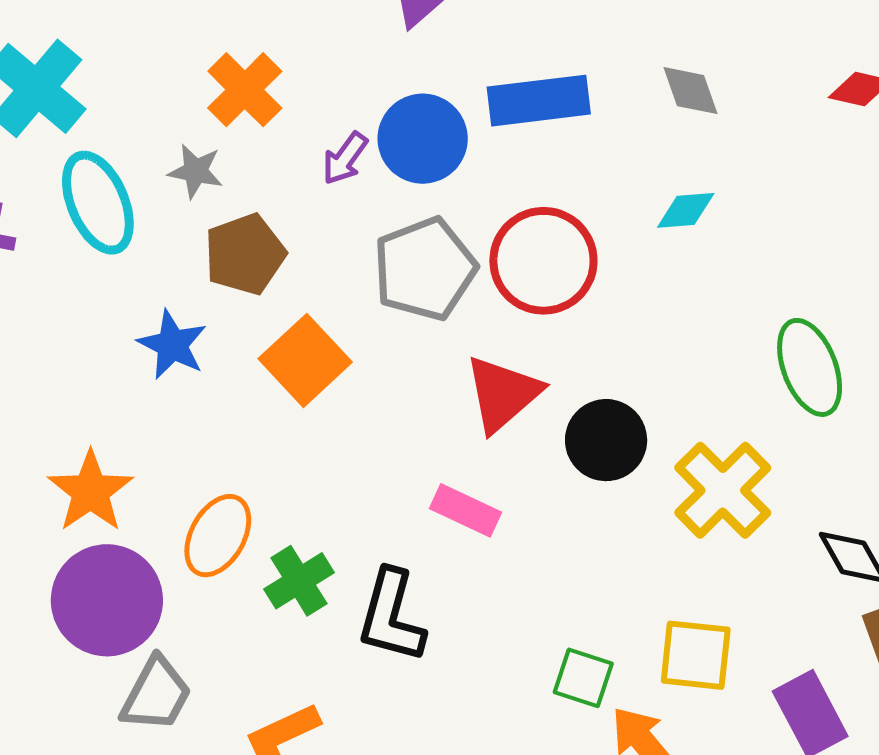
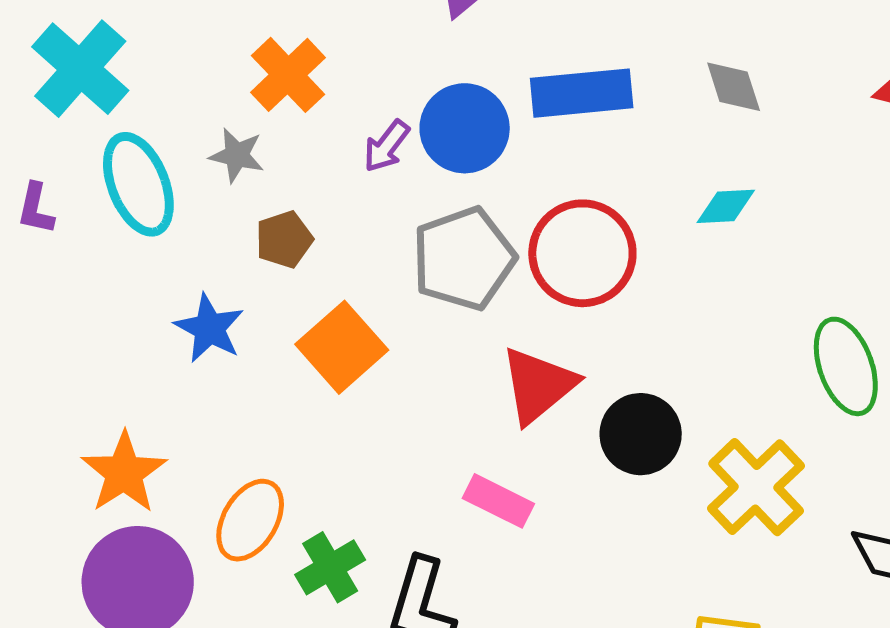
brown pentagon: (245, 254) -> (284, 239), size x0.7

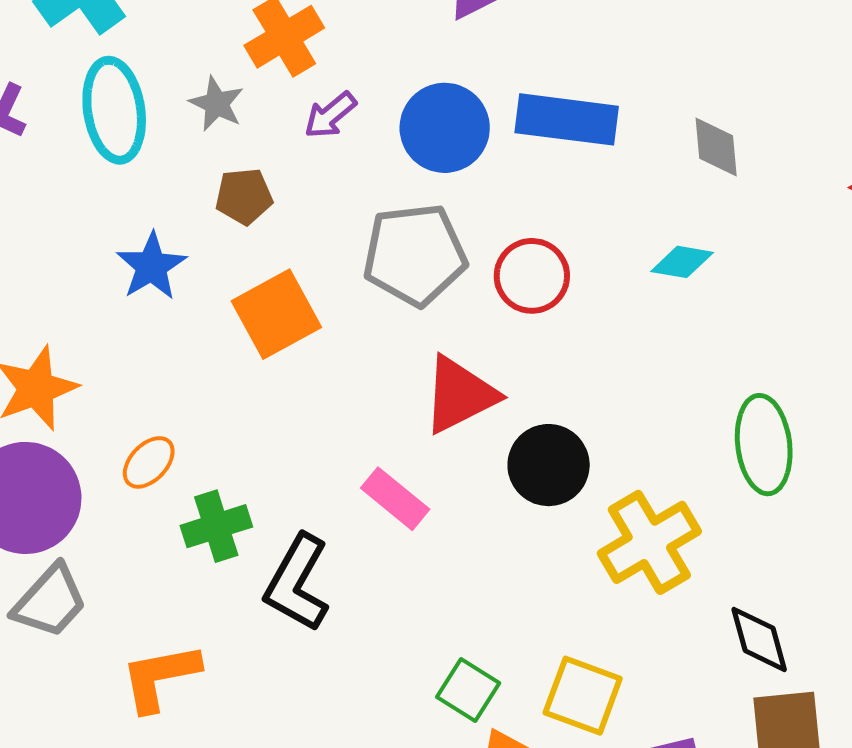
purple arrow: (387, 146) -> (330, 115), moved
red circle: (582, 253) -> (532, 276), size x0.7
orange ellipse: (250, 520) -> (149, 462), size x0.7

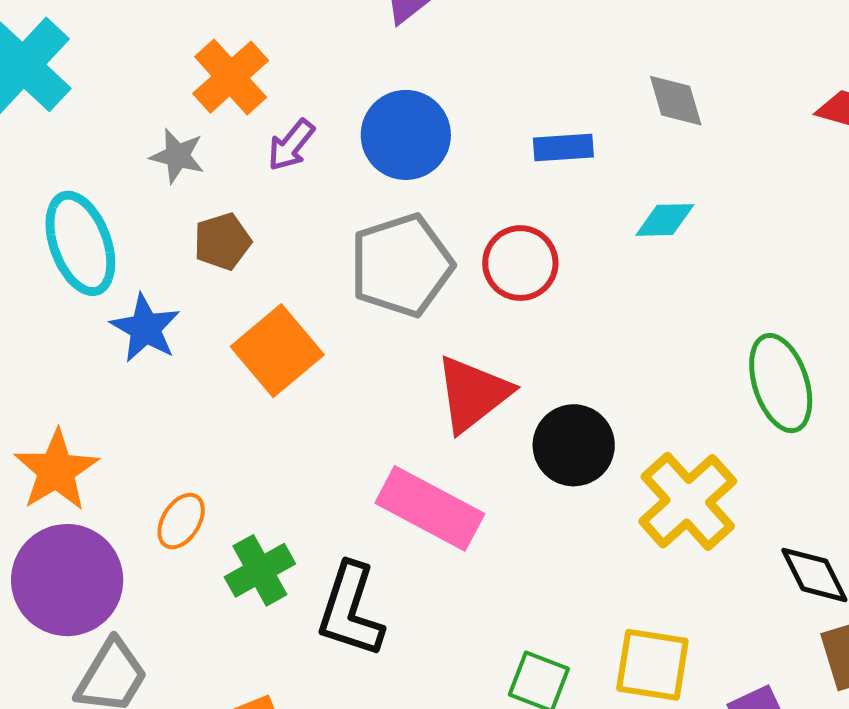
cyan ellipse: (114, 110) -> (80, 243), moved
blue rectangle: (567, 119) -> (563, 147), moved, size x0.6
pink rectangle: (395, 499) -> (430, 508), size x1.5

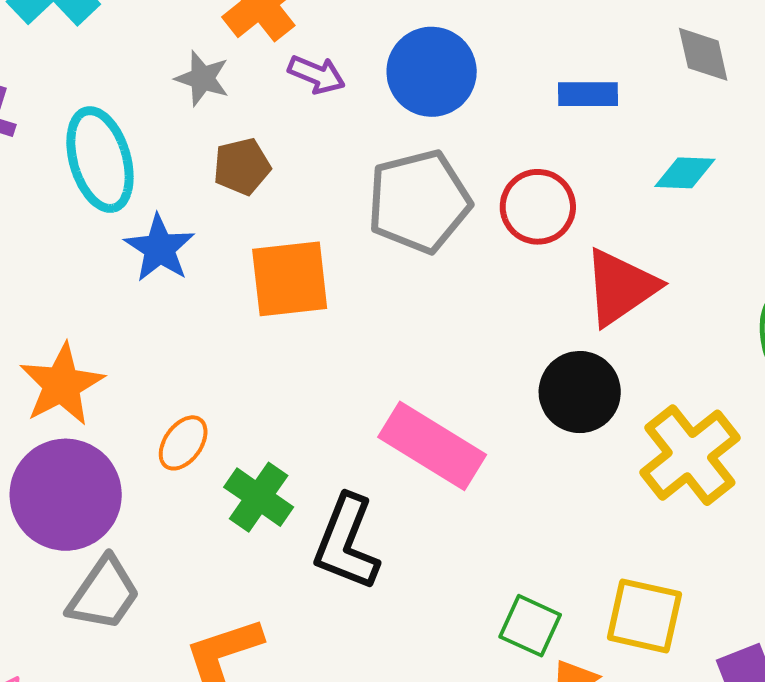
purple arrow: (291, 145) -> (316, 75), turned -110
orange square: (277, 351) -> (290, 279), turned 30
red triangle: (473, 394) -> (621, 287), moved
green cross: (260, 570) -> (259, 497), turned -30

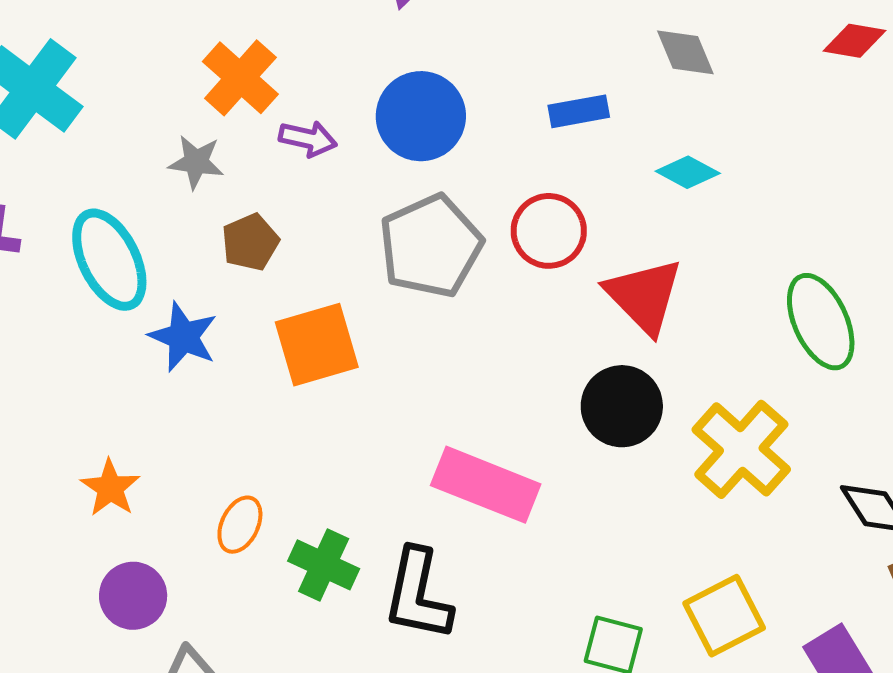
cyan diamond: (685, 173) -> (688, 172), turned 36
red triangle: (621, 287) -> (644, 296), turned -30
orange star: (62, 385) -> (110, 488), size x0.7
purple circle: (66, 495) -> (133, 596), size x0.6
yellow square: (644, 616) -> (724, 616), turned -30

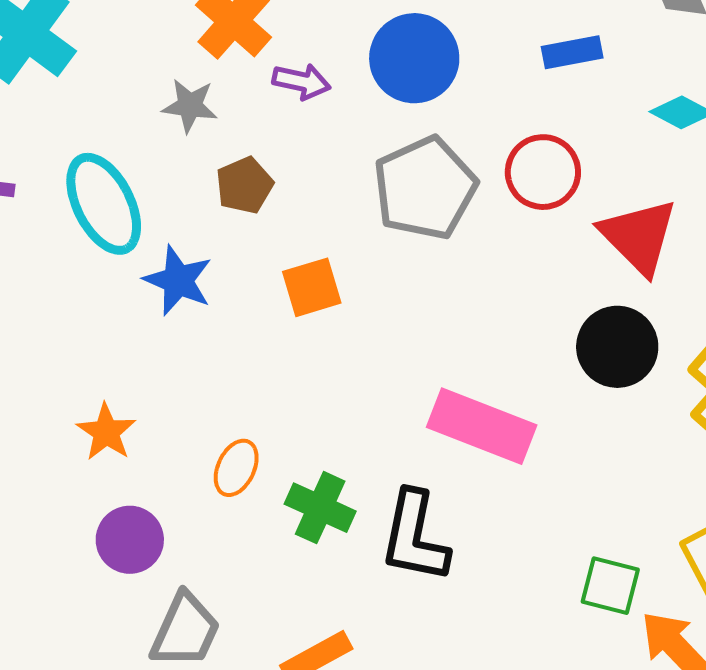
orange square: (317, 345) -> (312, 287), size x0.7

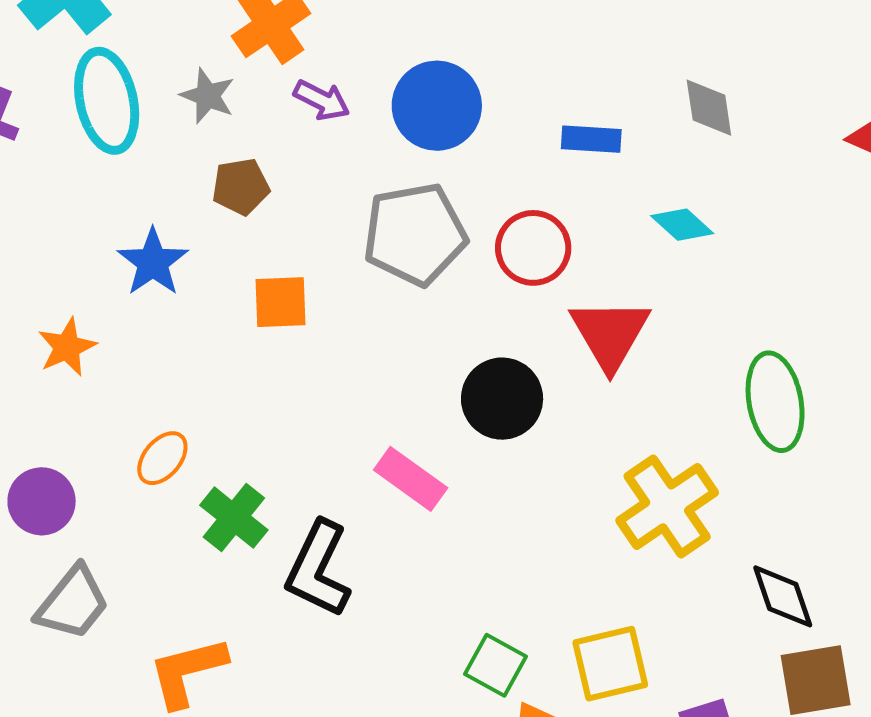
cyan ellipse: (104, 204) -> (107, 101), moved
black circle: (617, 347) -> (502, 399), moved
pink rectangle: (482, 426) -> (411, 479), size x0.7
orange star: (106, 432) -> (67, 347), moved

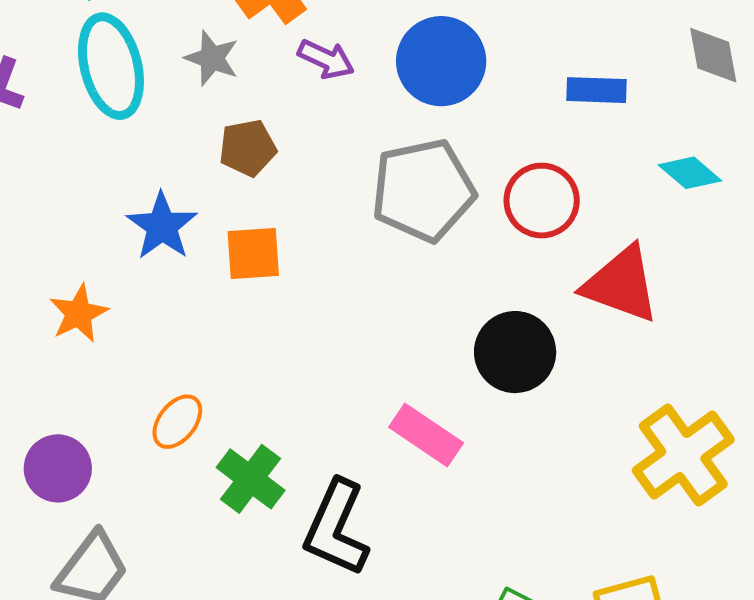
orange square: (280, 302) -> (253, 254), moved
red triangle: (610, 334) -> (621, 284), turned -38

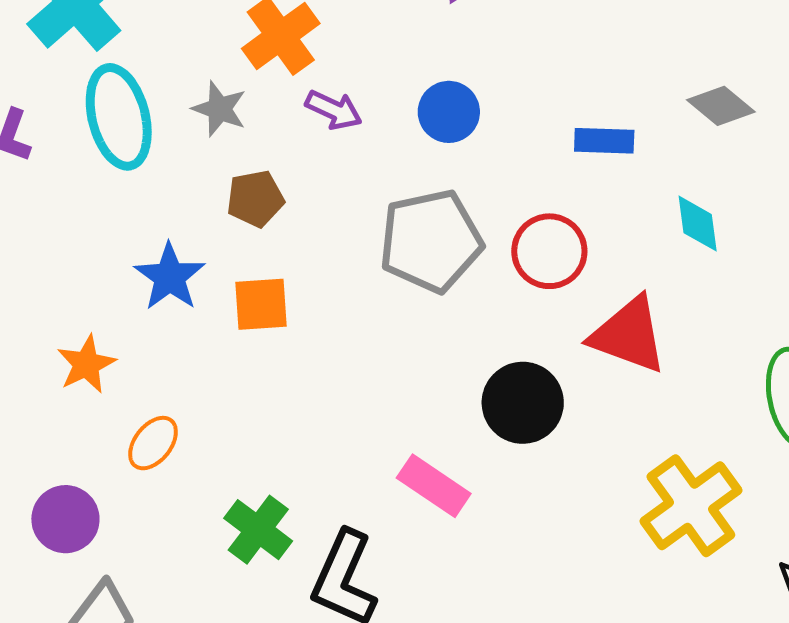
gray diamond: (713, 55) -> (721, 106), turned -40
blue circle: (441, 61) -> (449, 112), size x0.7
cyan diamond: (690, 173) -> (698, 224), turned 42
orange ellipse: (177, 422) -> (153, 443), moved

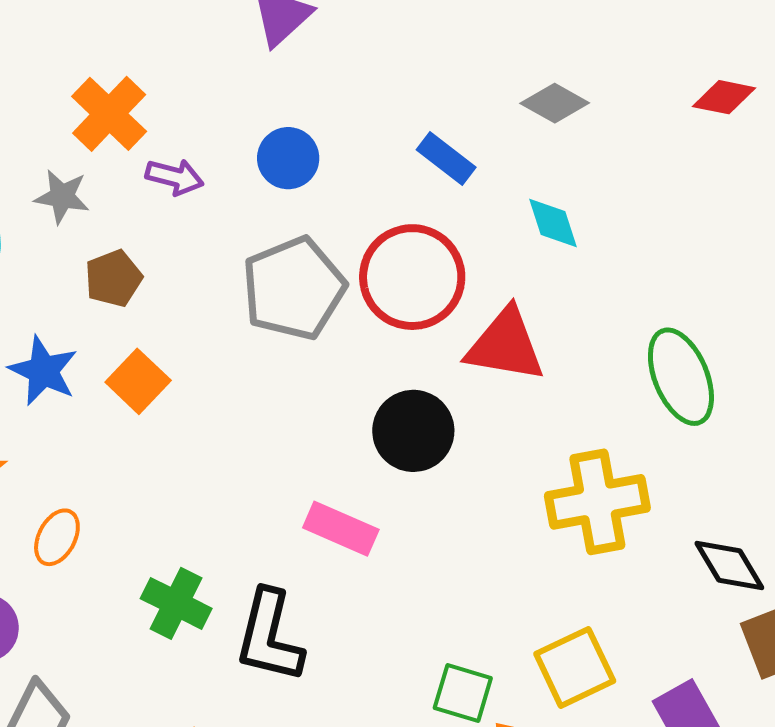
blue rectangle: (604, 141) -> (446, 159), turned 46
red circle: (549, 251) -> (412, 277), size x1.4
orange square: (261, 304) -> (138, 381), turned -32
yellow cross: (691, 506) -> (597, 502), turned 36

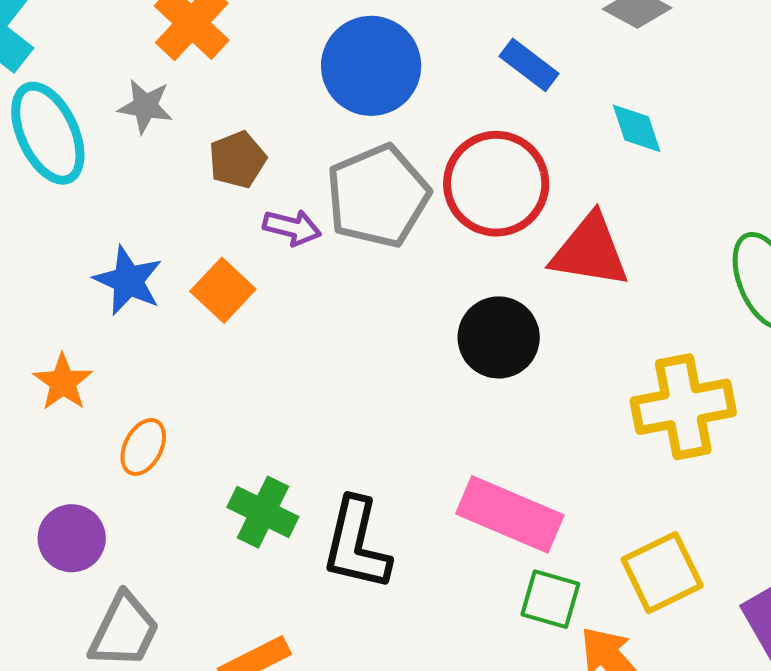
blue circle: (288, 158) -> (371, 66), size x1.6
purple arrow: (175, 177) -> (292, 228), moved
brown pentagon: (113, 278) -> (237, 160), moved
pink rectangle: (341, 529) -> (510, 514), moved, size x1.4

